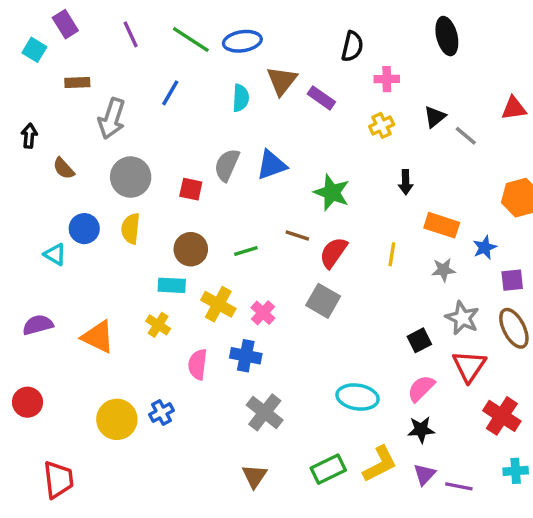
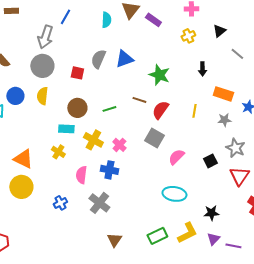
gray arrow: (112, 119) -> (45, 37), moved
gray line: (466, 136) -> (237, 54), moved
pink semicircle: (421, 388) -> (176, 157), moved
gray cross: (265, 412) -> (99, 203), moved
yellow circle: (117, 419) -> (21, 187), moved

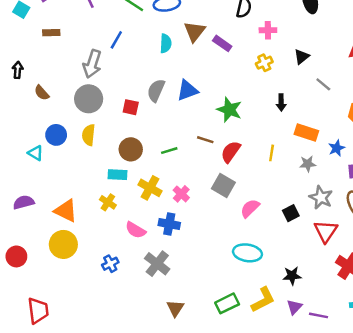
pink semicircle: (81, 175) -> (136, 230), turned -66

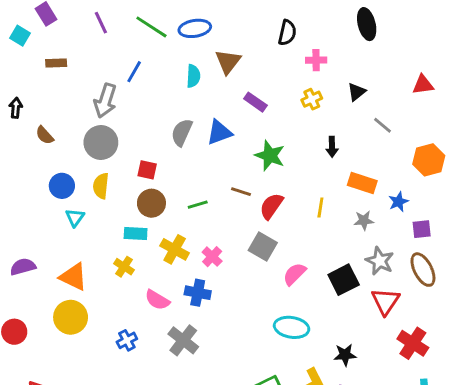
purple rectangle: (222, 43) -> (255, 102), moved
red square: (131, 107) -> (147, 170), moved
cyan triangle: (36, 153) -> (75, 218), moved, turned 35
black square: (291, 213) -> (344, 280), size x1.5

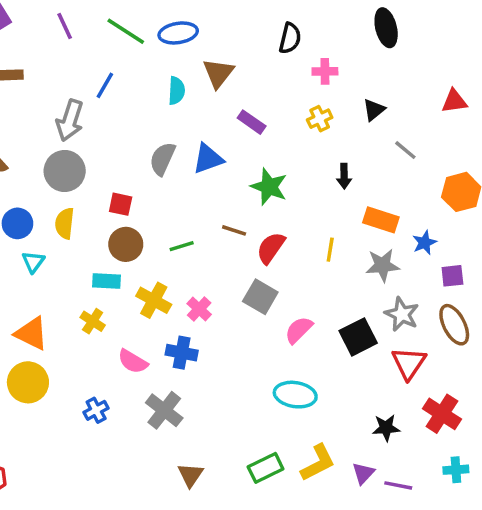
gray star: (364, 220) -> (383, 265), size x1.4
black star: (345, 355) -> (386, 428), moved

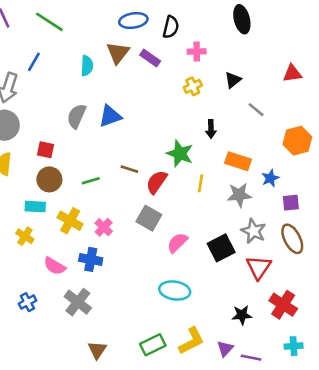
blue ellipse: (178, 33) -> (133, 21), moved
purple rectangle: (252, 122) -> (150, 58), moved
green star: (269, 187) -> (180, 154), moved

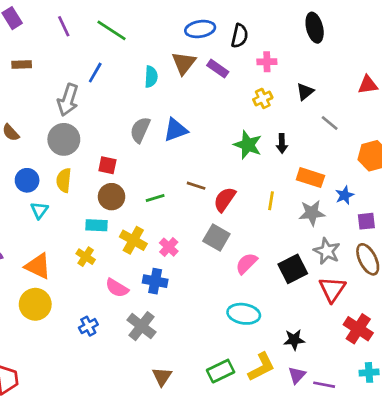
green star: (180, 154) -> (248, 145), moved
black star: (242, 315) -> (294, 340), moved

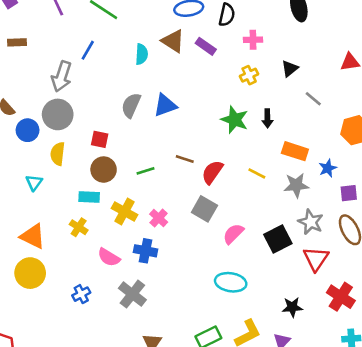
brown triangle: (184, 63) -> (173, 41), turned -35
blue circle: (27, 180) -> (28, 130), moved
yellow line: (271, 201) -> (257, 173), turned -72
black star: (294, 340) -> (292, 307), moved

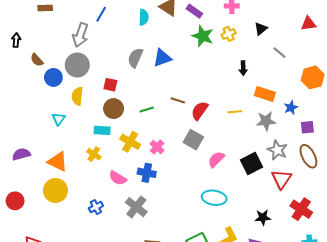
green star: (235, 120) -> (203, 36), moved
yellow line: (257, 173) -> (235, 112), turned -32

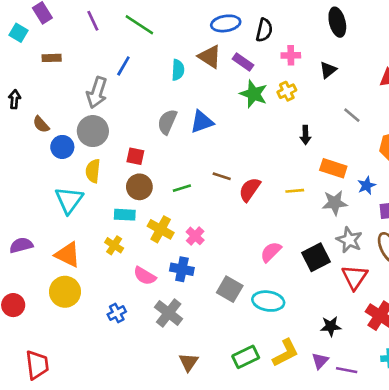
black triangle: (261, 29) -> (328, 70), moved
cyan triangle: (59, 119) -> (69, 200), size x1.6
gray square: (193, 140) -> (230, 289), moved

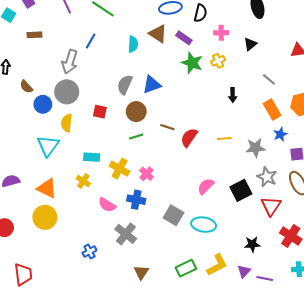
orange rectangle: (333, 168) -> (272, 109), moved, turned 42
brown circle: (139, 187) -> (136, 112), moved
blue cross: (117, 313) -> (90, 252), moved

